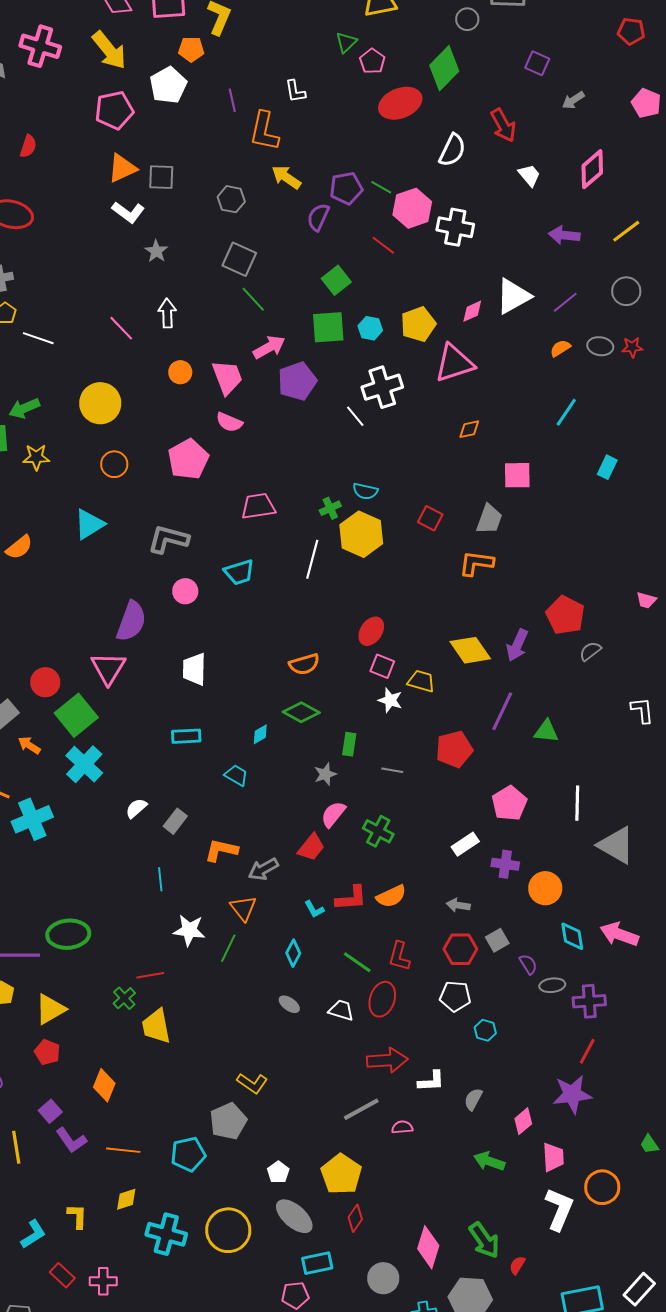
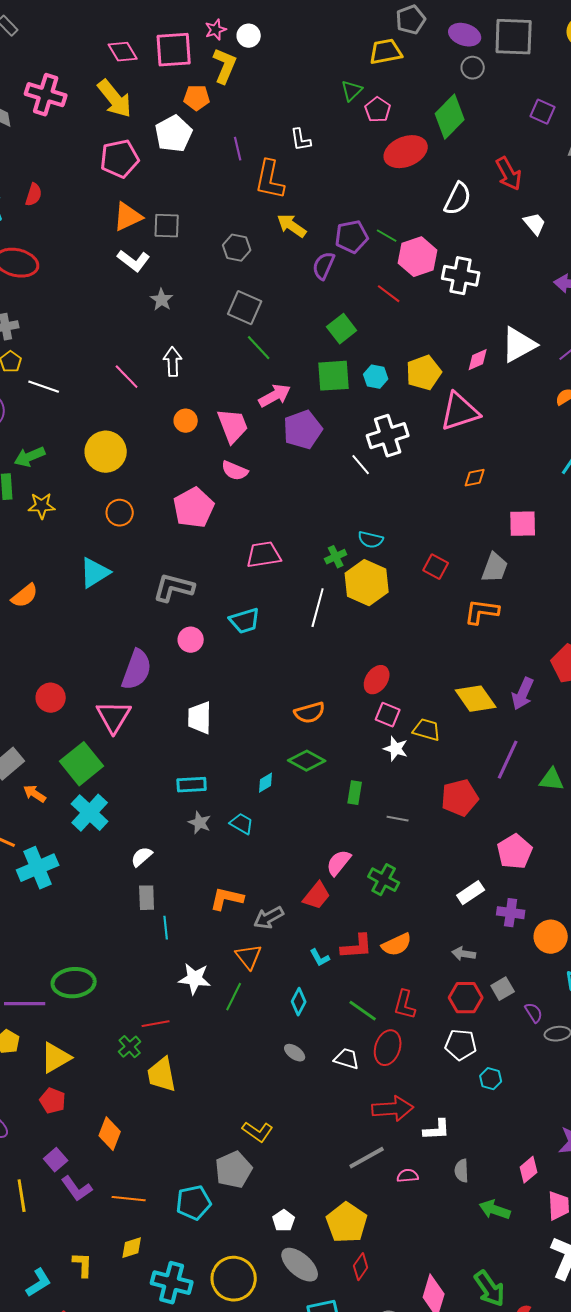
red circle: (45, 682) -> (51, 698), moved
gray star: (325, 774) -> (200, 823), moved, turned -30
gray rectangle: (175, 821) -> (147, 898), moved, turned -40
gray semicircle: (473, 1099) -> (462, 1171), moved, turned -30

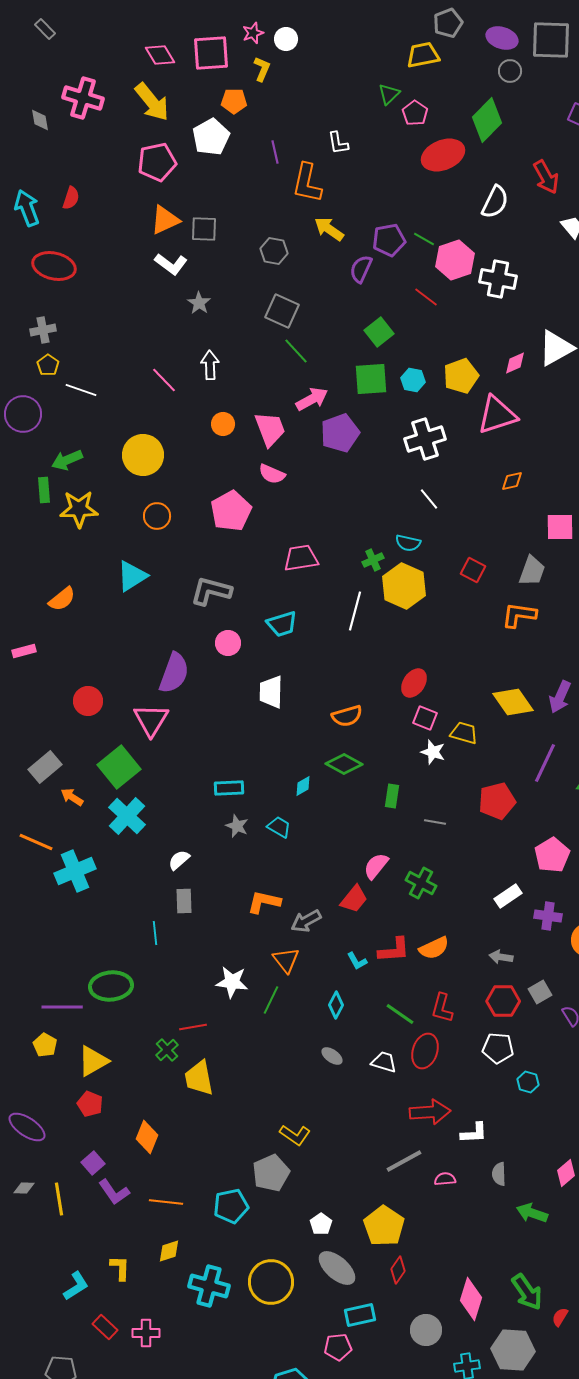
yellow L-shape: (225, 66) -> (262, 69), size x0.7
white line: (361, 465) -> (429, 499), moved
yellow star: (42, 506) -> (79, 509), size x1.4
white trapezoid: (200, 718) -> (271, 692), moved
cyan line: (166, 928) -> (155, 933), moved

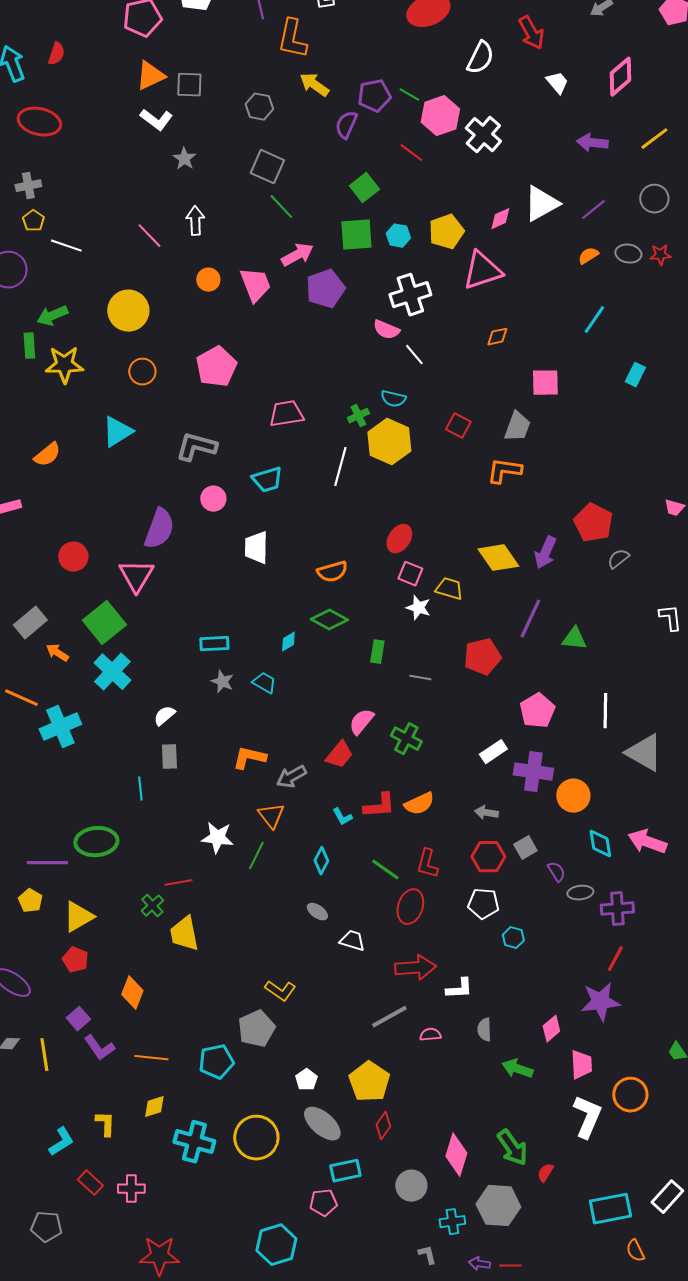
white cross: (498, 279) -> (483, 135), turned 30
pink semicircle: (272, 474) -> (386, 330), moved
purple cross: (548, 916) -> (533, 772), size x1.4
white trapezoid: (384, 1062) -> (352, 941), moved

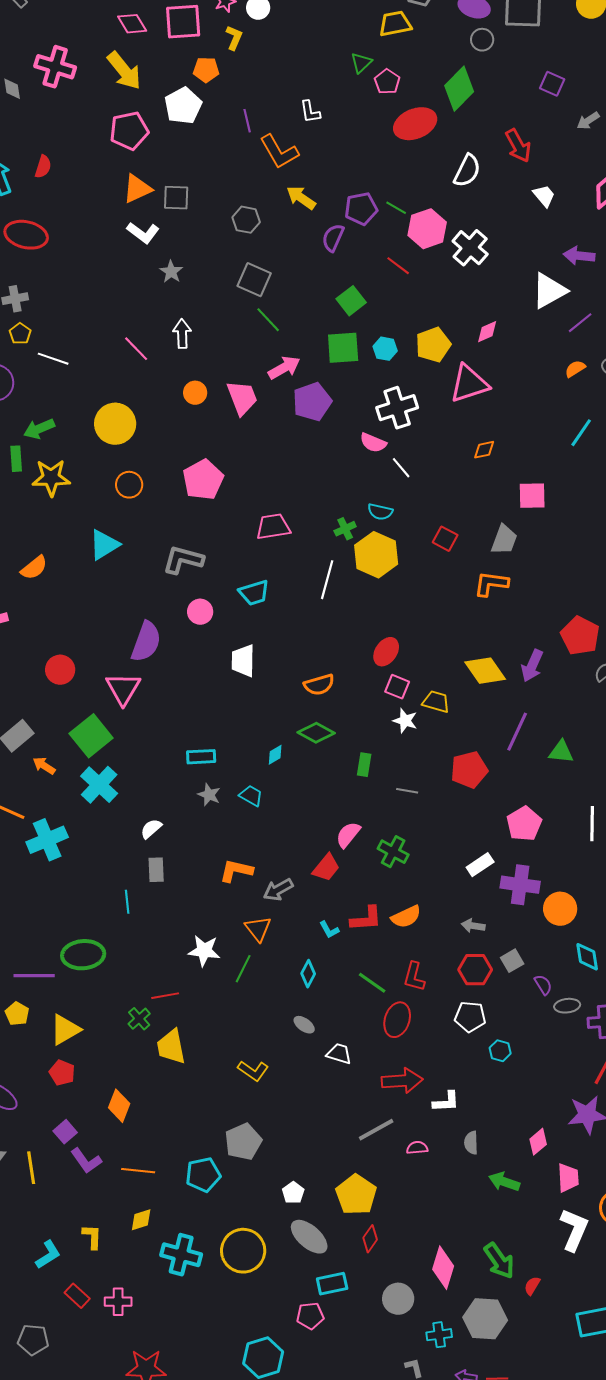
orange L-shape: (292, 39) -> (279, 152), turned -42
white triangle: (541, 204) -> (549, 291), moved
yellow L-shape: (280, 991) -> (253, 1071), moved

